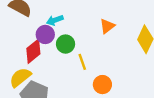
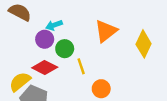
orange triangle: (107, 26) -> (106, 31), size x1.5
red diamond: (33, 51) -> (45, 68), moved, turned 65

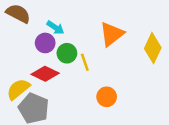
cyan arrow: (54, 25) -> (55, 28), turned -126
yellow line: (81, 66) -> (85, 62), moved

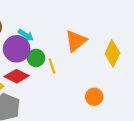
purple circle: (45, 43) -> (17, 49), size x1.5
orange circle: (107, 97) -> (94, 97), moved

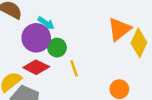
orange triangle: (76, 41) -> (119, 29), moved
yellow line: (52, 66) -> (74, 68), moved

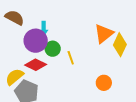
cyan arrow: (46, 23) -> (44, 29), turned 56
yellow line: (74, 68) -> (71, 58), moved

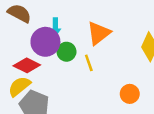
orange triangle: (104, 34) -> (99, 33), moved
red diamond: (36, 65) -> (27, 65), moved

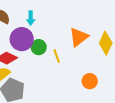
cyan arrow: (55, 27) -> (31, 18), moved
orange triangle: (99, 33) -> (79, 37), moved

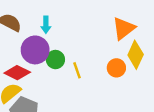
orange triangle: (79, 37) -> (124, 28), moved
orange circle: (90, 81) -> (116, 68), moved

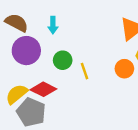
purple circle: (35, 50) -> (26, 51), moved
red diamond: (17, 73) -> (43, 89), moved

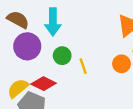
cyan arrow: (53, 25) -> (53, 22), size x1.6

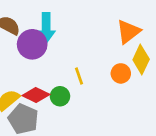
purple circle: (27, 46) -> (32, 44), moved
green circle: (62, 56) -> (60, 96), moved

